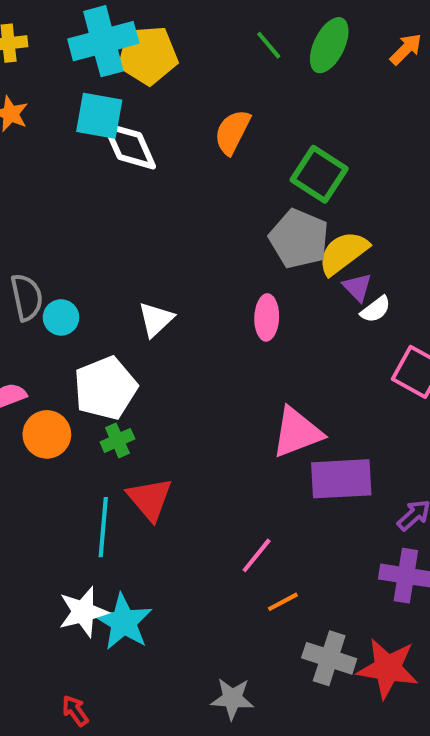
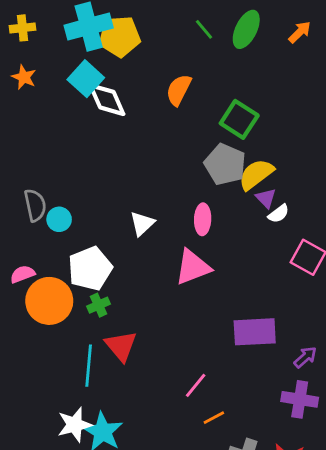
cyan square: (99, 116) -> (86, 79), turned 32
white triangle: (156, 319) -> (142, 224), moved
pink triangle: (297, 432) -> (193, 267), moved
orange circle: (47, 434) -> (49, 301), size x1.4

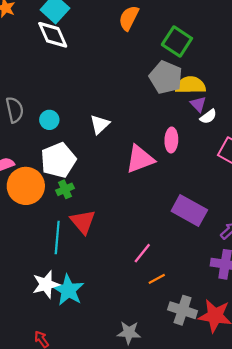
white diamond: (107, 100) -> (53, 35), moved
yellow semicircle: (256, 174) -> (190, 85), turned 36
cyan circle: (59, 219) -> (49, 120), moved
pink ellipse: (203, 219) -> (171, 140), moved
purple rectangle: (255, 332) -> (189, 211), turned 32

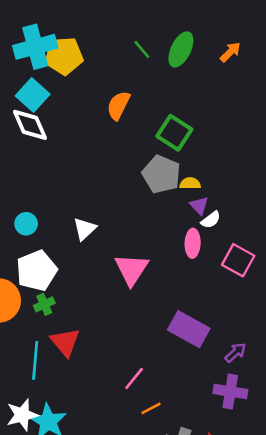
yellow semicircle: (190, 85) -> (190, 183), size x0.6
pink ellipse: (171, 140) -> (193, 243), moved
pink triangle: (140, 159) -> (131, 269), turned -36

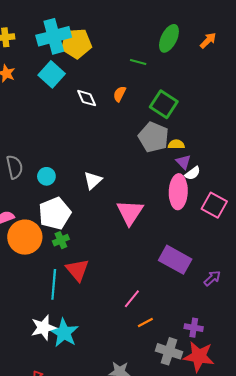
green line: (142, 49) -> (138, 62), moved, turned -35
orange semicircle: (118, 105) -> (120, 94), moved, size x0.7
white diamond: (30, 125) -> (87, 98), moved, size x0.7
pink ellipse: (193, 243) -> (178, 192), size x1.5
purple cross: (230, 392) -> (194, 328), moved, size x0.7

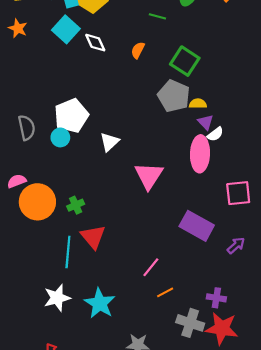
white diamond: (87, 98) -> (95, 43), moved
pink square: (214, 205) -> (238, 193), moved, turned -35
white pentagon: (55, 213) -> (71, 116), moved
cyan star: (64, 333) -> (100, 303), moved

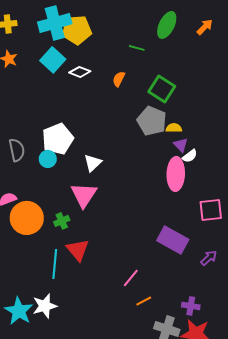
white diamond: (95, 43) -> (80, 72), turned -45
pink triangle: (149, 176) -> (84, 195), moved
cyan star: (100, 303) -> (19, 311), moved

